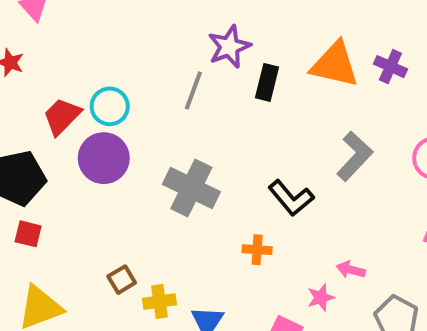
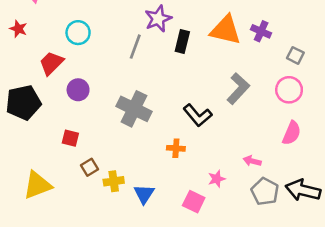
cyan circle: (110, 106) -> (78, 33), moved
purple circle: (104, 158) -> (78, 90), size x0.7
red square: (28, 234) -> (70, 138), moved
pink arrow: (351, 270) -> (252, 161), moved

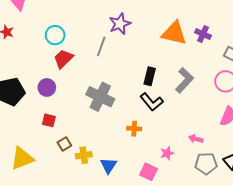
black rectangle: (182, 42) -> (150, 76), moved
red trapezoid: (51, 63) -> (63, 59), moved
purple circle: (78, 90) -> (47, 87), moved
gray pentagon: (265, 191) -> (206, 164), turned -30

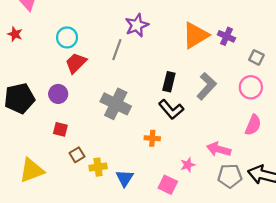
orange triangle: (174, 33) -> (195, 35), turned -44
pink arrow: (196, 139) -> (219, 149), size x1.5

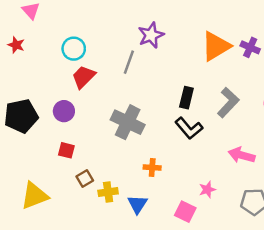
orange cross: (152, 138) -> (152, 167), moved
pink arrow: (219, 149) -> (242, 155), moved

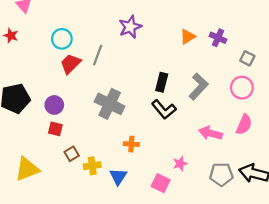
orange triangle: (216, 46) -> (188, 37), size x0.6
gray line: (129, 62) -> (98, 55), moved
purple circle: (64, 111) -> (54, 105), moved

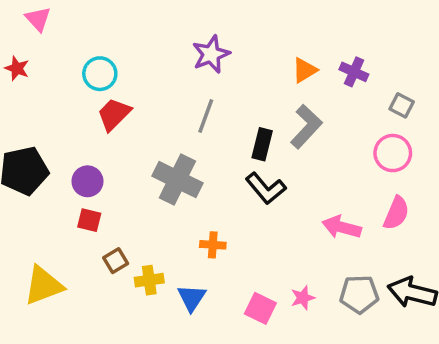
gray line: (98, 55) -> (206, 116), moved
gray L-shape: (199, 87) -> (306, 127), moved
pink star: (180, 164) -> (303, 298), moved

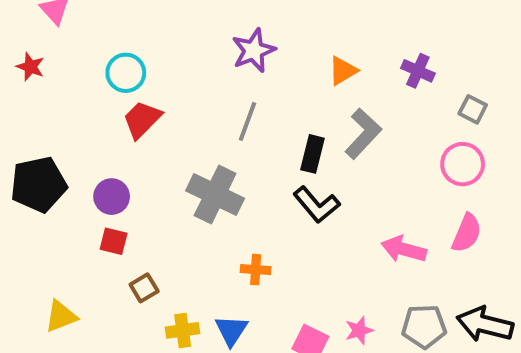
orange triangle: (305, 70) -> (343, 71), moved
yellow cross: (149, 280) -> (183, 330), moved
yellow triangle: (43, 285) -> (61, 316), size x0.7

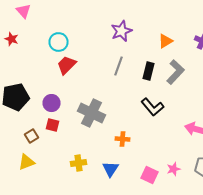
black rectangle: (312, 154) -> (148, 71), moved
gray cross: (215, 195) -> (92, 113), moved
brown square: (144, 288) -> (32, 136), moved
yellow cross: (183, 330) -> (78, 163), moved

